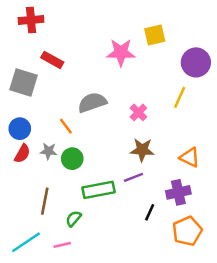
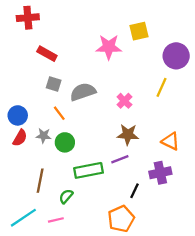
gray square: (24, 82) -> (54, 84), moved, size x0.6
orange pentagon: (187, 231) -> (121, 219), moved

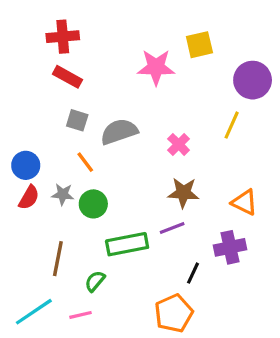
red cross: (28, 18) -> (63, 37), moved

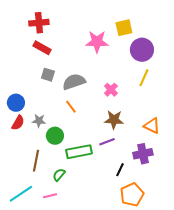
purple circle: (253, 80) -> (142, 50), moved
orange line: (85, 162) -> (71, 107), moved
green circle: (93, 204) -> (55, 136), moved
orange pentagon: (174, 313) -> (132, 195), moved

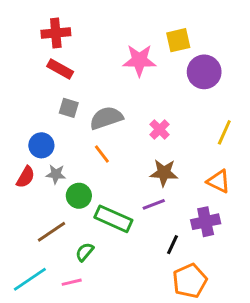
yellow line: (144, 78) -> (224, 132), moved
blue circle: (16, 103) -> (41, 145), moved
green rectangle: (79, 152) -> (113, 219), turned 35
brown line: (36, 161) -> (51, 232), turned 45

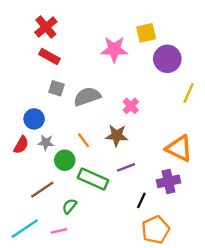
red cross: (56, 33) -> (46, 27), turned -35
yellow line: (224, 132) -> (189, 93), moved
orange line: (102, 154) -> (84, 140), moved
brown star: (164, 173) -> (117, 135), moved
orange triangle: (219, 181) -> (179, 148), size x1.4

